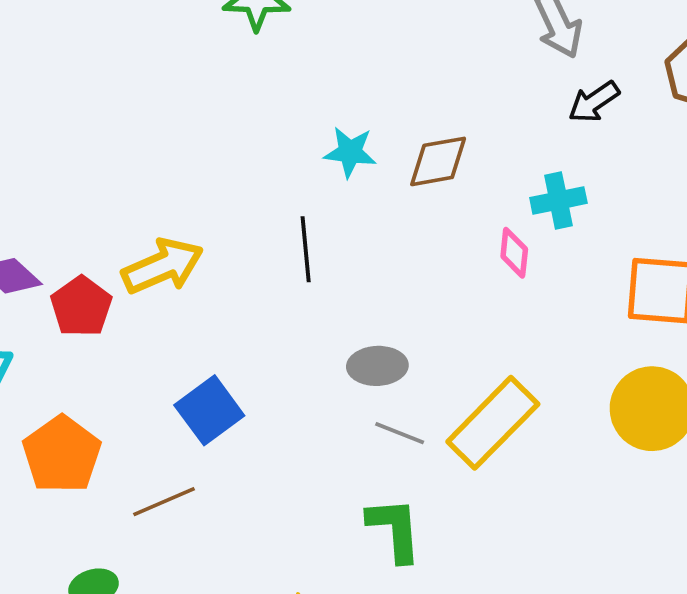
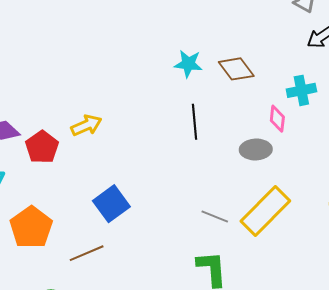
brown diamond: (438, 161) -> (236, 69), turned 63
black line: (306, 249) -> (195, 122), moved
yellow arrow: (163, 266) -> (86, 125), size x0.7
gray ellipse: (377, 366) -> (256, 149), moved

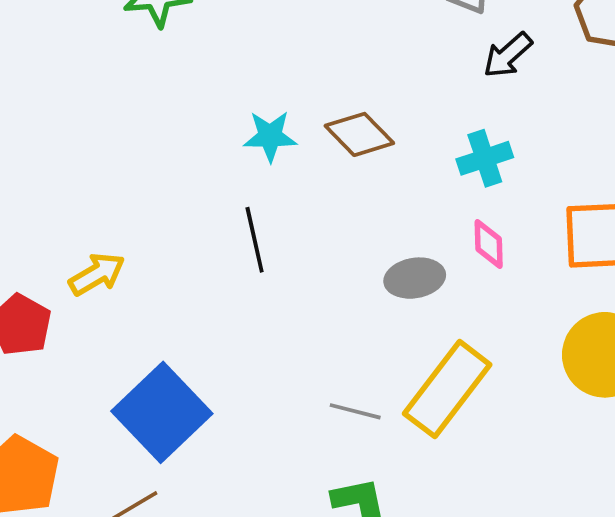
pink diamond: (277, 119) -> (489, 244), moved
black line: (195, 122) -> (255, 240), moved
blue square: (111, 204) -> (162, 412), size x1.4

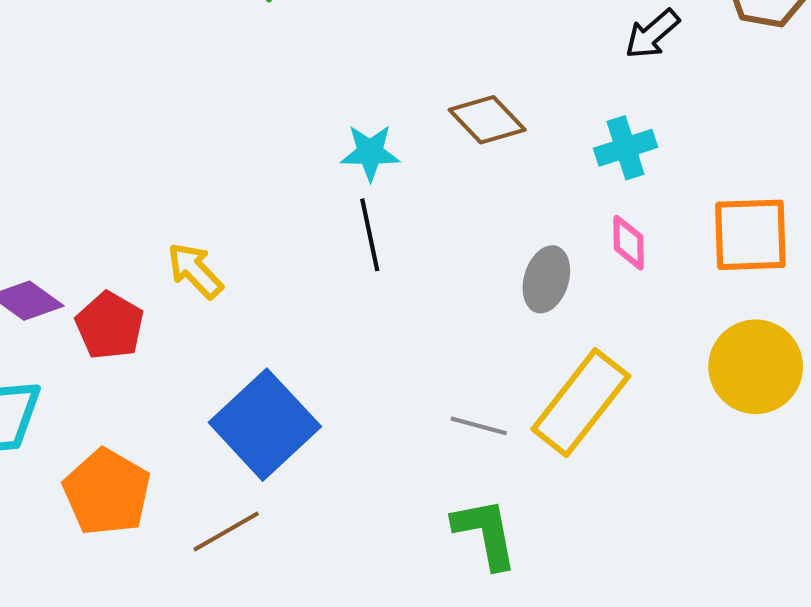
cyan star: (270, 136) -> (370, 152), moved
yellow arrow: (97, 274) -> (195, 271), turned -104
gray ellipse: (415, 278) -> (546, 279), turned -64

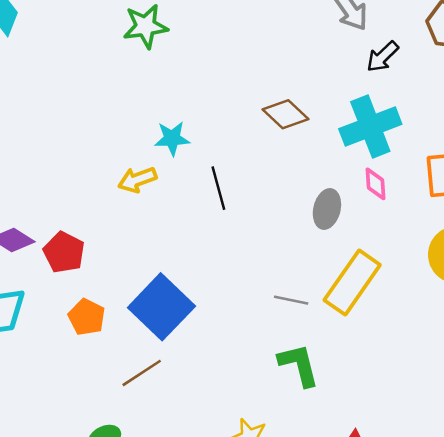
cyan cross: (626, 148) -> (370, 127), size x1.6
cyan star: (370, 152) -> (172, 138), moved
yellow arrow: (195, 271) -> (137, 180), moved, turned -63
orange pentagon: (107, 492) -> (87, 317), moved, size x0.7

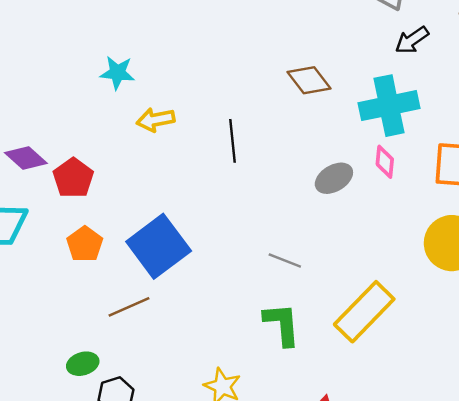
cyan star: (172, 138) -> (117, 73), moved
gray ellipse: (327, 209) -> (334, 178), turned 36
yellow rectangle: (352, 282) -> (364, 312), moved

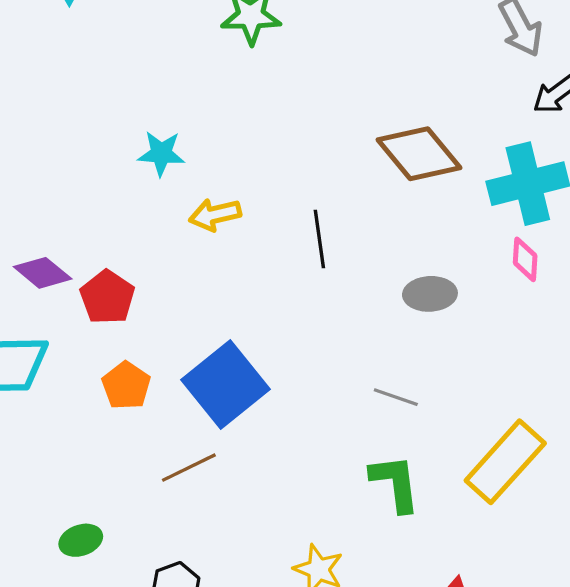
brown diamond: (309, 80) -> (419, 154), size x1.4
gray ellipse: (334, 178) -> (430, 294), moved, turned 30
green ellipse: (83, 364) -> (81, 540), moved

